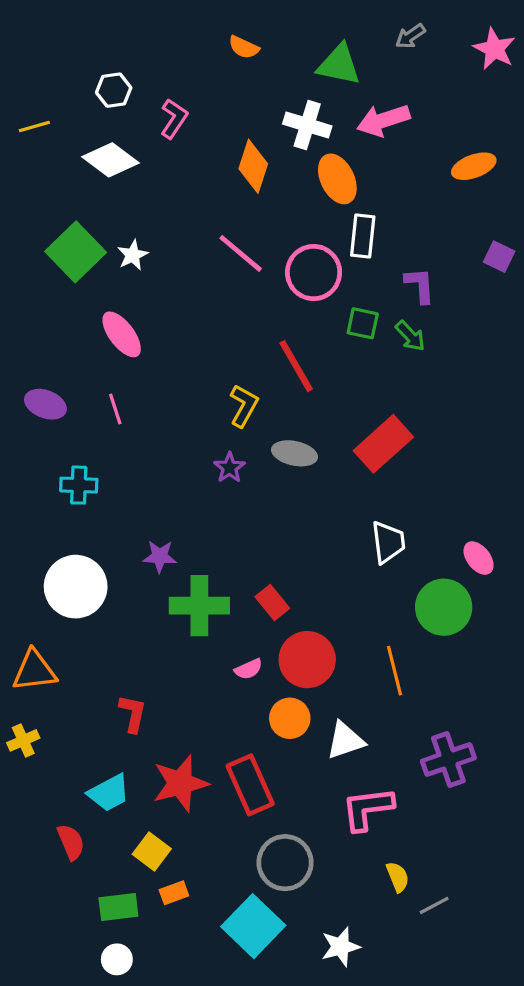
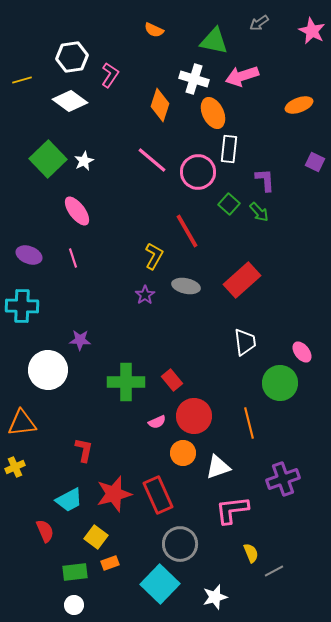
white hexagon: (114, 90) -> (72, 57), size x1.4
green square: (363, 323) -> (229, 204), turned 30
cyan cross: (79, 485) -> (22, 306), moved, size x1.4
purple star: (160, 556) -> (80, 340), moved

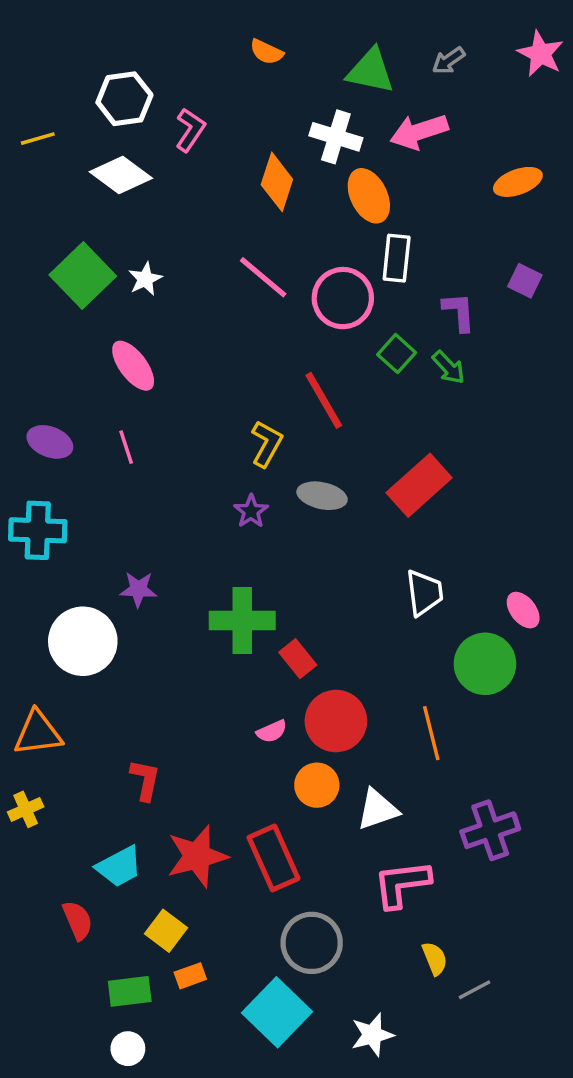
gray arrow: (259, 23) -> (449, 61), moved
purple square: (315, 162) -> (525, 281), moved
green cross: (126, 382) -> (242, 620), moved

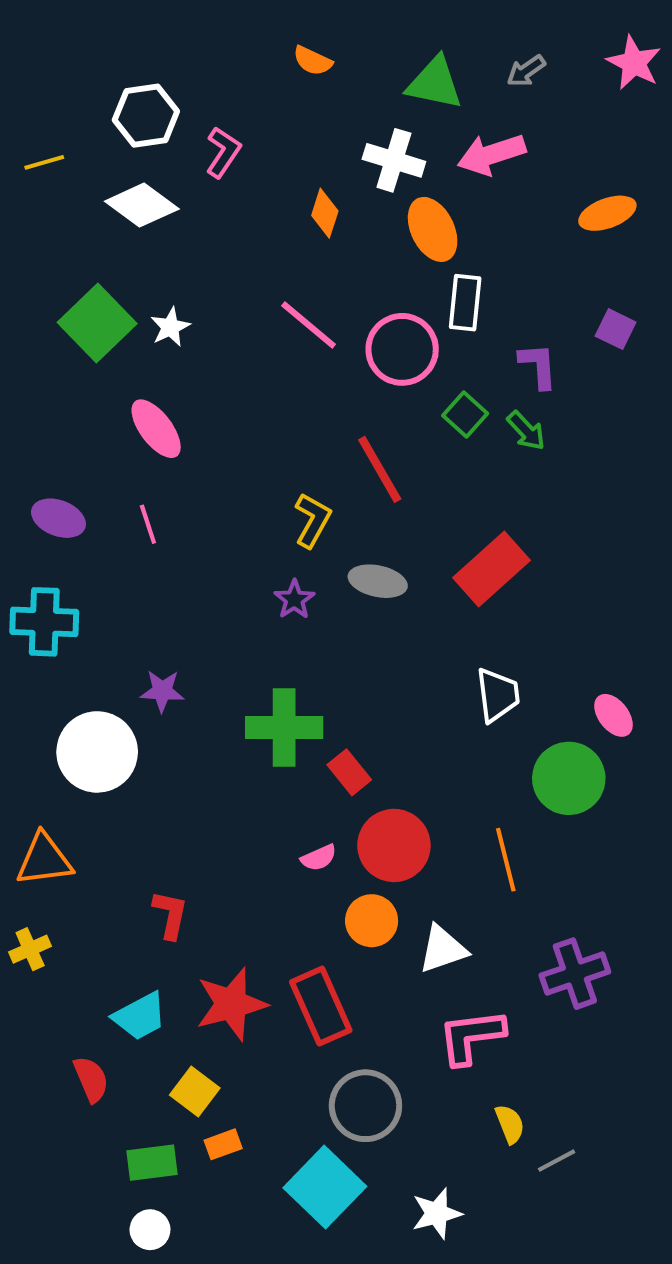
orange diamond: (277, 182) -> (325, 213), size x0.7

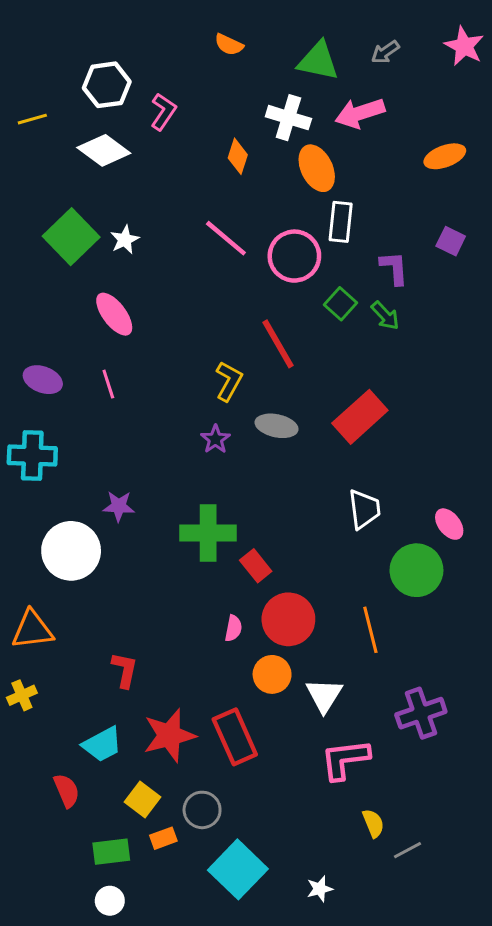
pink semicircle: (319, 858) -> (233, 628), turned -55
white triangle: (443, 949) -> (324, 695), turned -39
gray circle: (365, 1106) -> (202, 810), moved, size x0.7
white star: (437, 1213) -> (320, 889), size x0.7

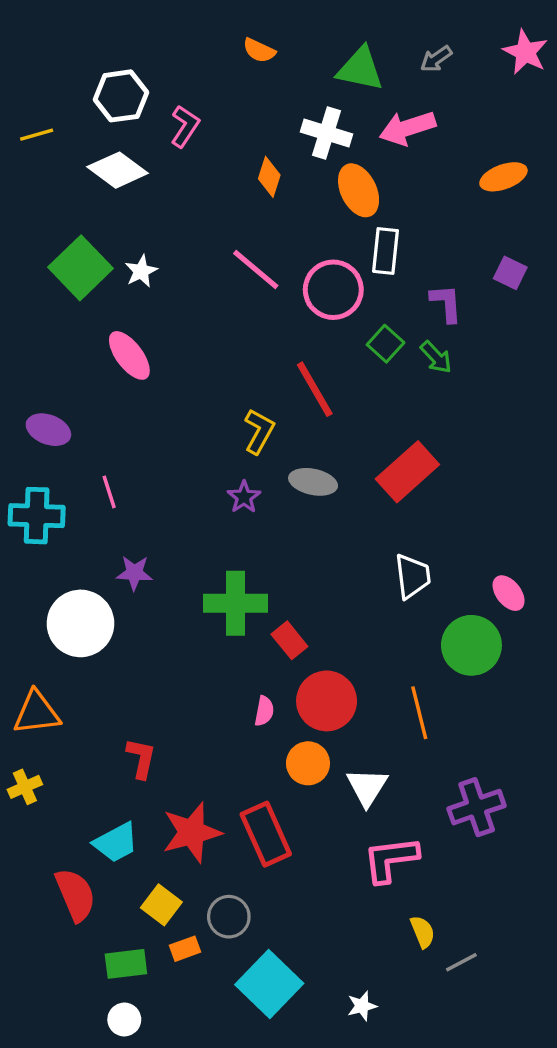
pink line: (108, 384) -> (109, 492), moved
red semicircle: (67, 791) -> (75, 895), size x1.4

